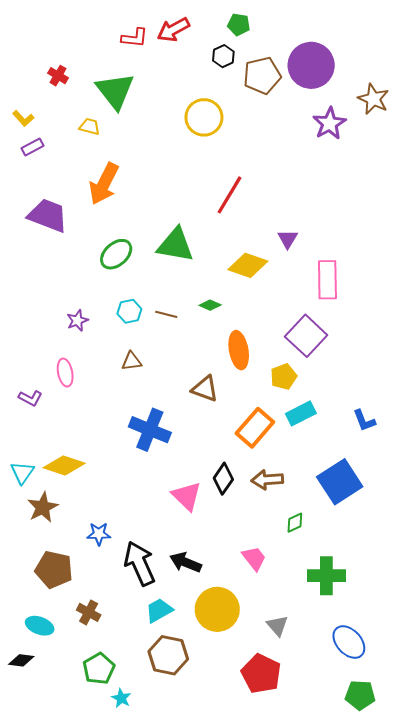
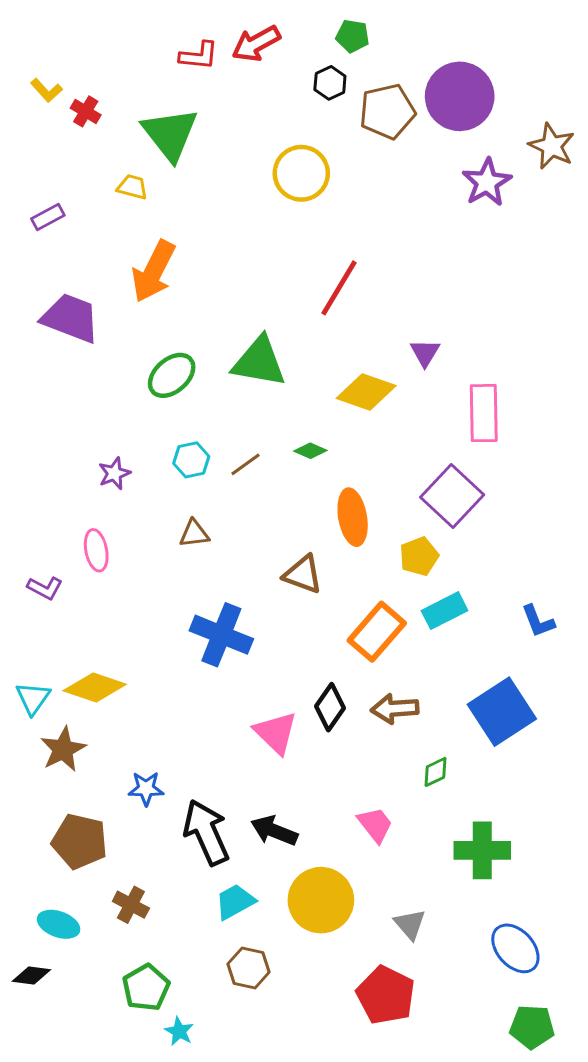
yellow L-shape: (23, 118) -> (46, 90), moved
brown line: (166, 314) -> (246, 464), turned -50
brown hexagon: (168, 655) -> (249, 968), size x0.7

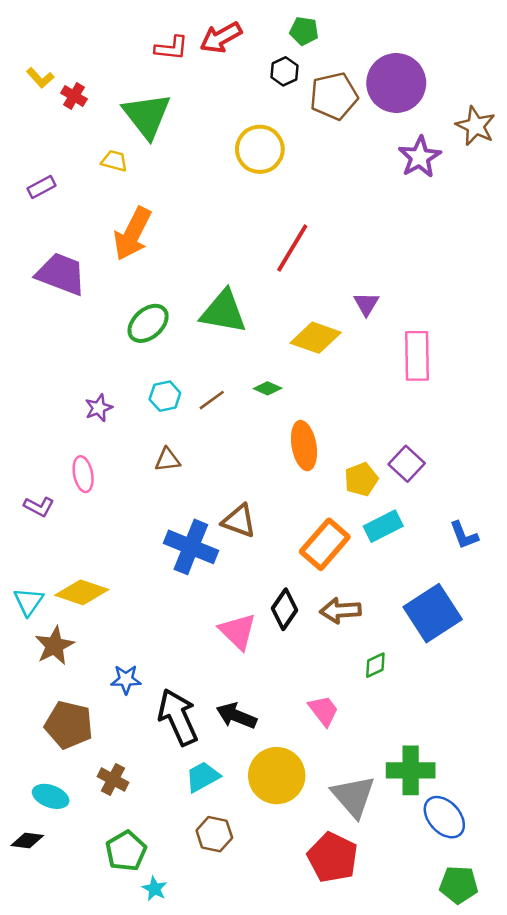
purple square: (452, 496) -> (407, 464), moved, size x0.7
brown triangle: (303, 574) -> (239, 521), moved
green cross: (482, 850) -> (411, 770), moved
gray triangle: (410, 924) -> (353, 796), size x1.6

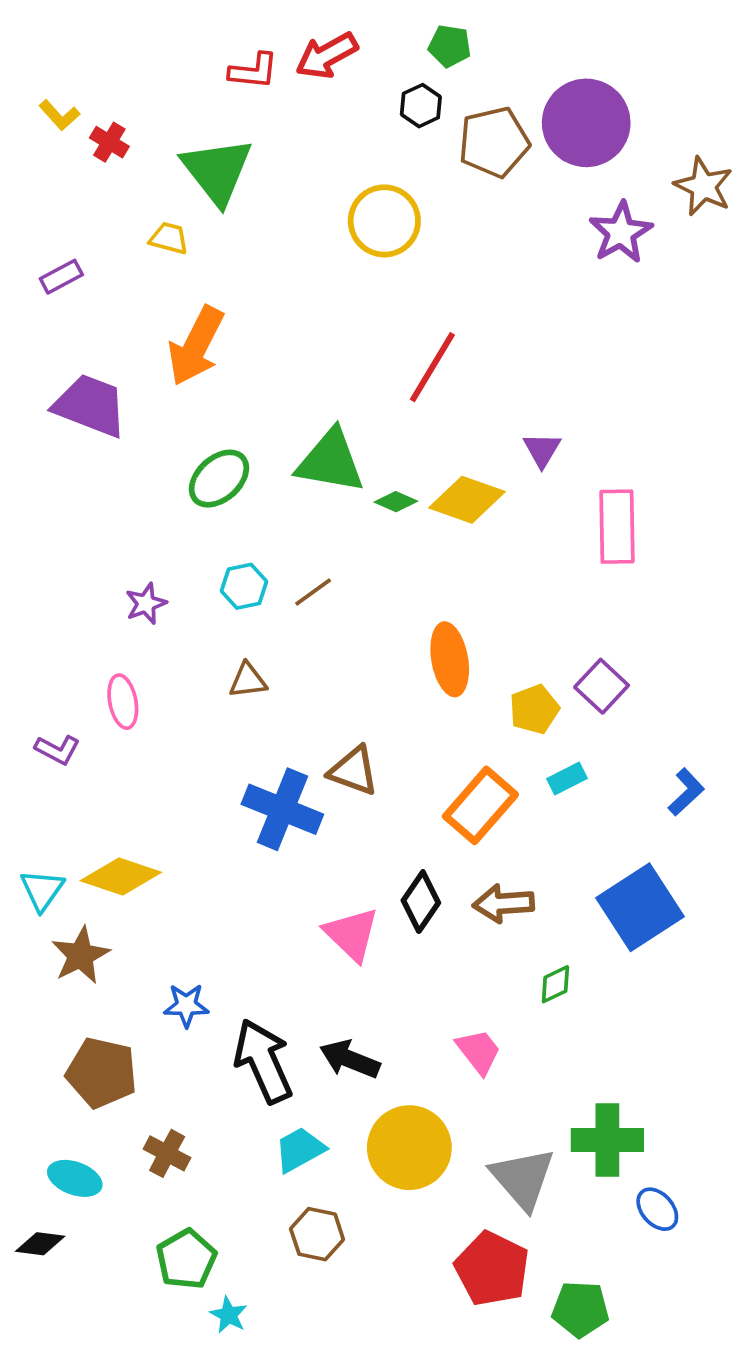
green diamond: (268, 388) -> (396, 502), moved
cyan rectangle: (383, 526) -> (567, 778), size x0.7
blue L-shape: (464, 535) -> (686, 792), turned -112
blue ellipse: (444, 817) -> (657, 1209), size x0.7
green pentagon: (459, 885) -> (580, 1309), moved

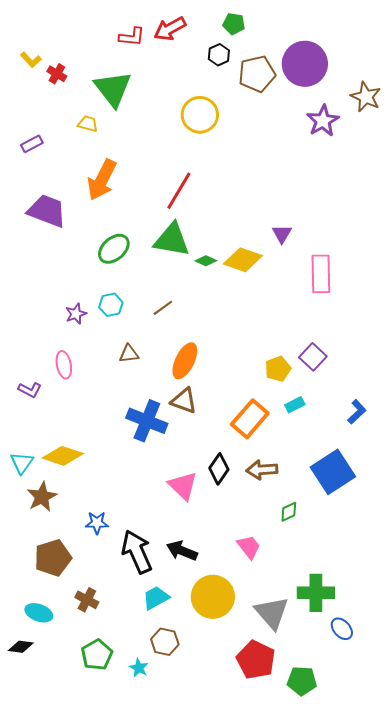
red line: (432, 367) -> (179, 191), moved
cyan hexagon: (244, 586) -> (111, 305), moved
orange ellipse: (450, 659) -> (185, 361), moved, turned 36
brown pentagon: (102, 1073) -> (53, 558), turned -30
cyan star: (229, 1315) -> (139, 668), moved

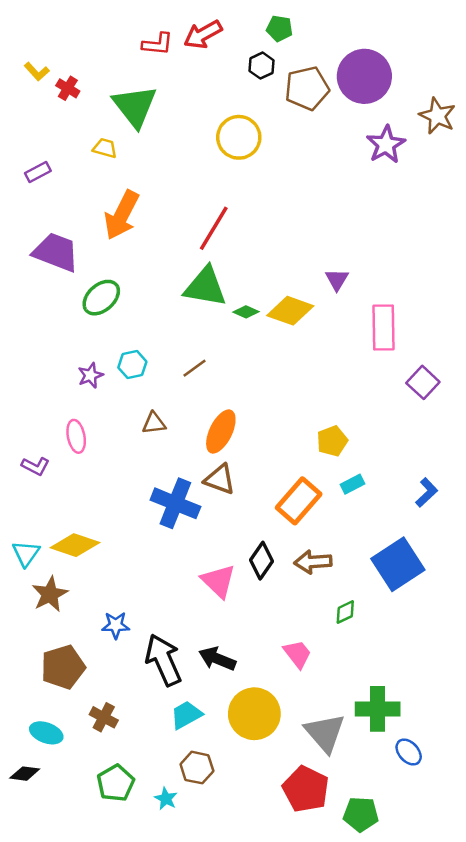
green ellipse: (114, 249) -> (101, 298), moved
purple square: (313, 357) -> (423, 382), moved

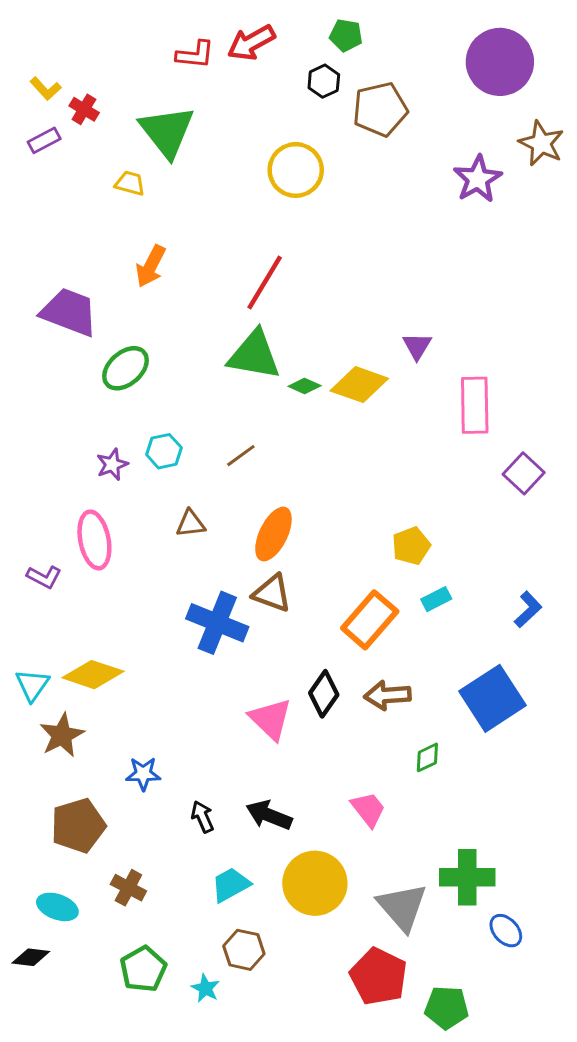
purple circle: (364, 76) -> (500, 62), moved
purple rectangle: (38, 172) -> (44, 140), moved
orange arrow: (122, 215) -> (151, 266), size x0.7
pink ellipse: (76, 436) -> (94, 540), size x1.4
black arrow: (163, 660) -> (202, 817), size x0.5

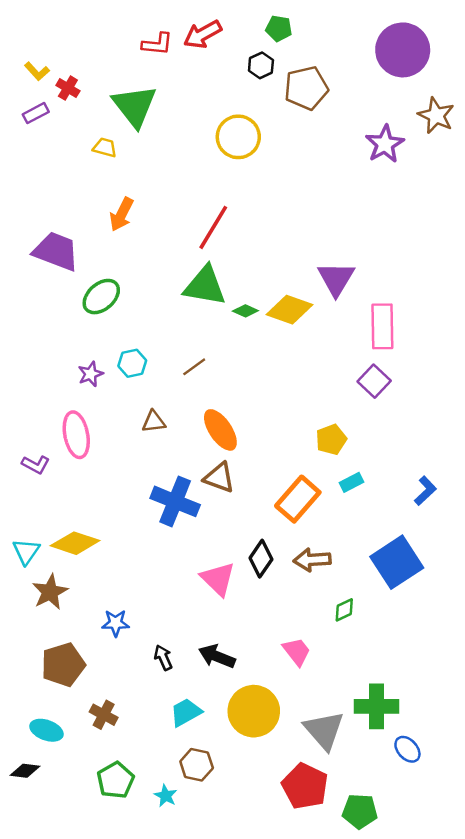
purple triangle: (417, 346) -> (336, 279), size x1.6
purple square: (524, 473) -> (374, 381), moved
orange ellipse: (273, 534) -> (220, 430), turned -60

